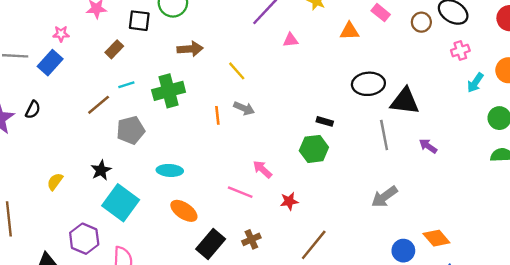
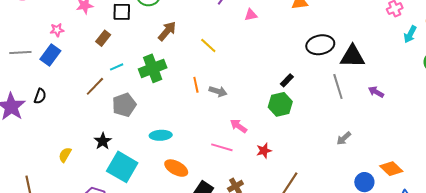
brown arrow: (190, 49) -> (167, 31), turned -40
gray arrow: (244, 108) -> (218, 91), moved
black rectangle: (325, 121) -> (287, 80), turned -56
gray arrow: (384, 197) -> (344, 138), size x0.7

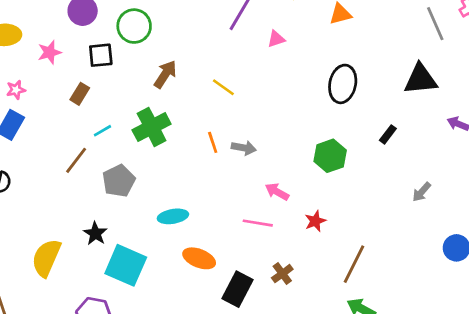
black ellipse: (320, 45) -> (343, 84), moved, turned -60
black rectangle: (287, 80) -> (388, 134), moved
gray line: (338, 86) -> (435, 24), moved
yellow semicircle: (65, 155) -> (46, 258), size x1.8

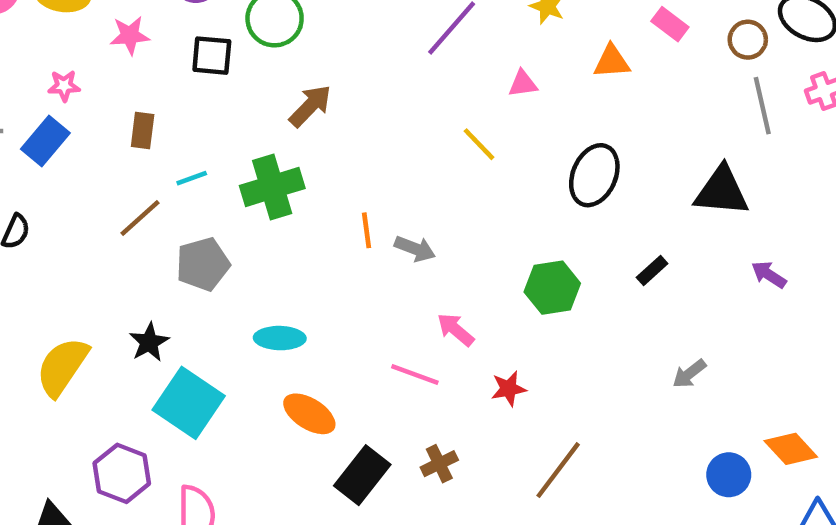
pink triangle: (276, 39) -> (523, 84), moved
yellow line: (223, 87) -> (479, 144), moved
brown rectangle: (80, 94) -> (143, 131), moved, turned -35

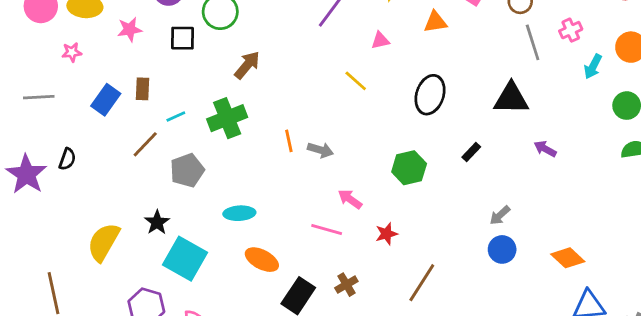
pink star: (64, 86) -> (72, 52), moved
blue rectangle: (45, 141) -> (106, 100), moved
blue circle: (729, 475) -> (502, 249), moved

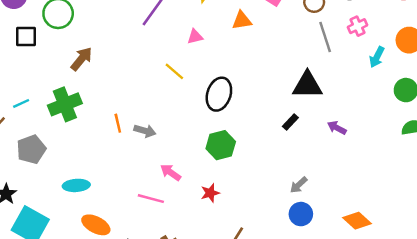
black ellipse: (430, 95) -> (219, 94), moved
black rectangle: (471, 152) -> (290, 122), moved
red star: (386, 234) -> (210, 193), moved

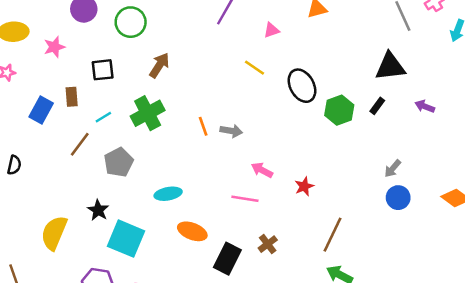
black square: (26, 36) -> (103, 70), moved
black ellipse: (219, 94) -> (302, 86), turned -40
green hexagon: (221, 145) -> (339, 110), moved

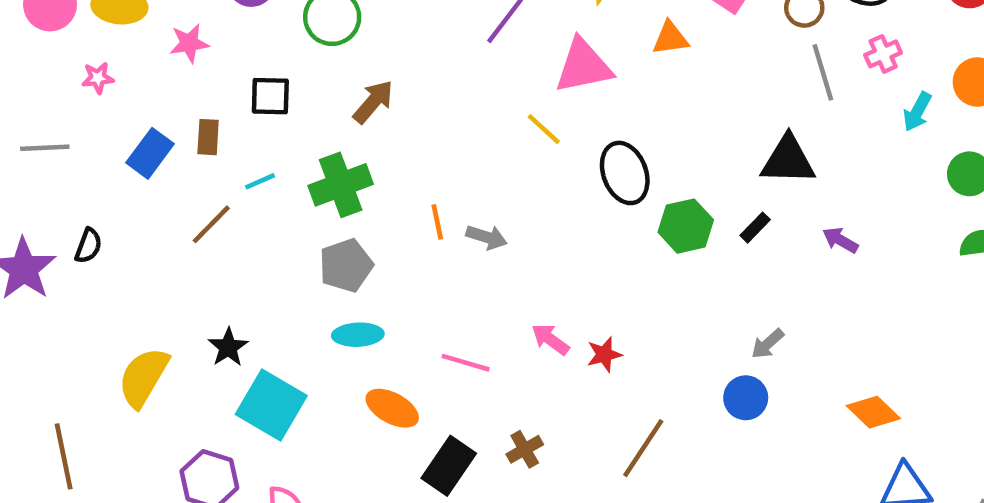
pink triangle: (271, 30) -> (583, 66), size x2.0
gray pentagon: (119, 162) -> (346, 265), moved
pink arrow: (262, 170) -> (550, 339), moved
blue circle: (398, 198) -> (746, 398), moved
pink line: (245, 199) -> (466, 363), moved

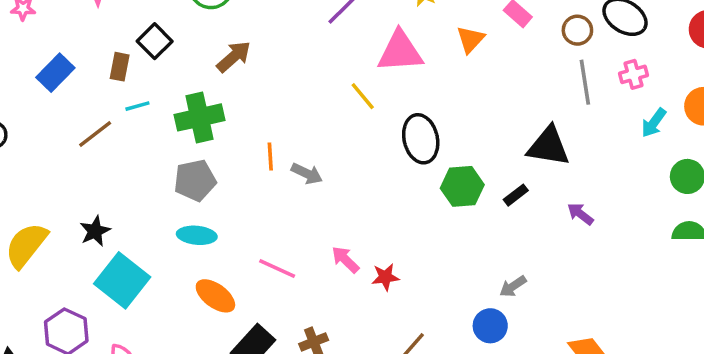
orange triangle: (670, 38) -> (470, 39), turned -48
black square: (270, 96) -> (155, 41), turned 36
brown rectangle: (208, 137) -> (120, 67), moved

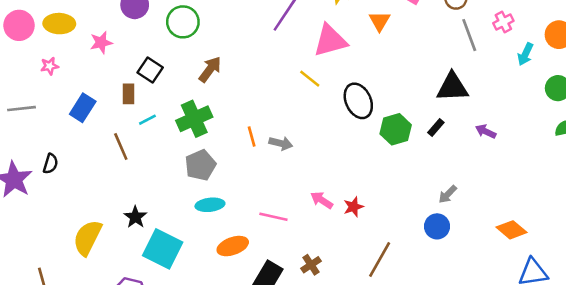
brown line: (95, 134) -> (121, 147), turned -64
orange ellipse: (215, 296) -> (233, 246), turned -44

